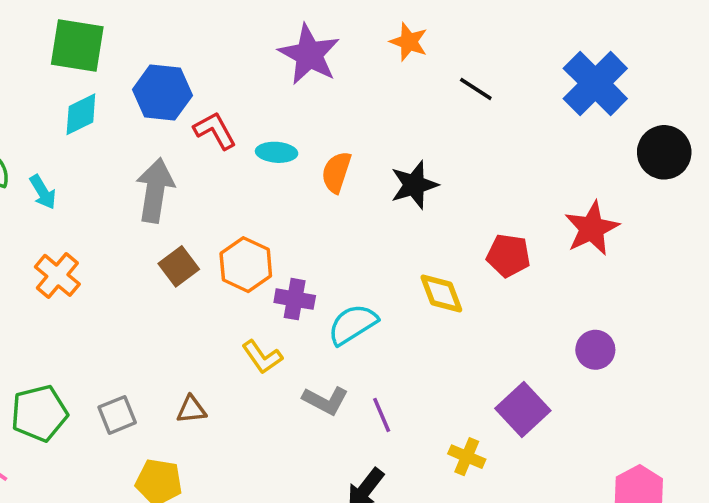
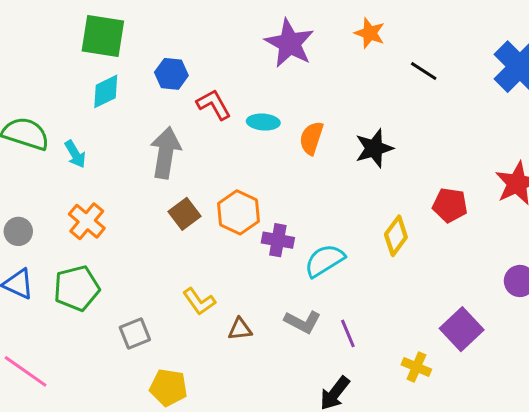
blue hexagon: (162, 93) -> (171, 74), size x0.7
yellow diamond: (441, 294) -> (396, 236), turned 57
yellow L-shape: (262, 357) -> (199, 301), moved
brown triangle: (191, 410) -> (240, 329), moved
green pentagon: (39, 413) -> (77, 288), moved

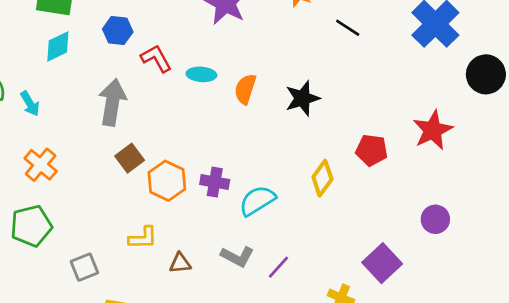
orange hexagon: (238, 212) -> (167, 181), moved
yellow L-shape: (199, 301) -> (143, 238), turned -56
purple line: (348, 333) -> (279, 267), turned 65

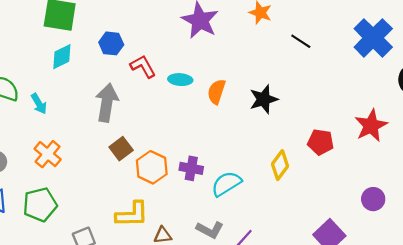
yellow L-shape: (143, 238) -> (132, 214), size x1.4

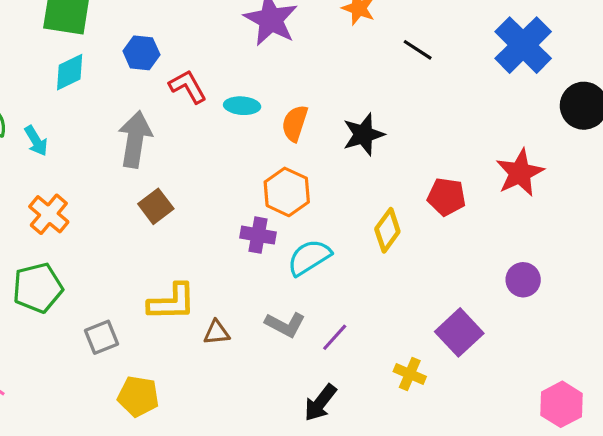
orange hexagon: (152, 167) -> (287, 192), moved

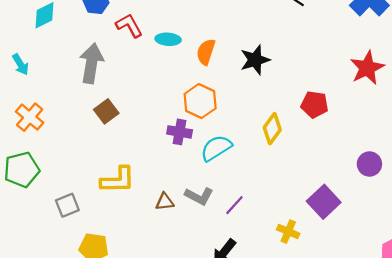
red star: (520, 173) -> (367, 68), moved
brown triangle: (217, 332) -> (165, 202), moved

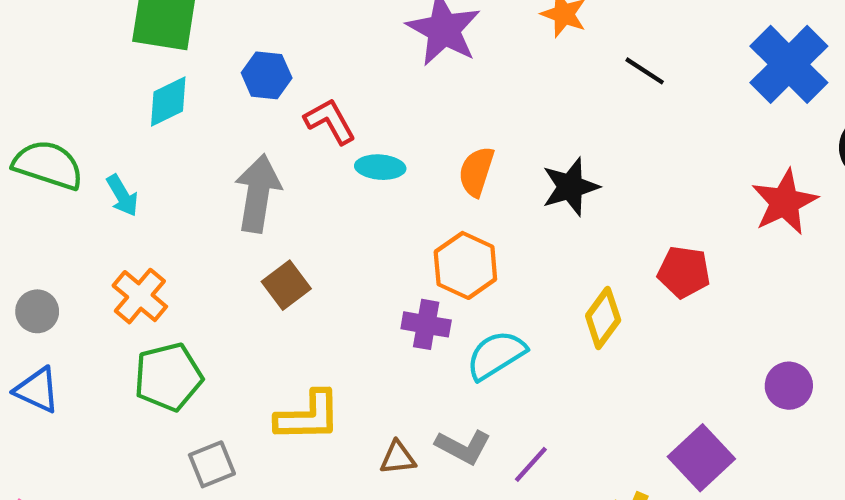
cyan ellipse: (168, 39) -> (380, 167), moved
green pentagon: (22, 170) -> (168, 377), moved

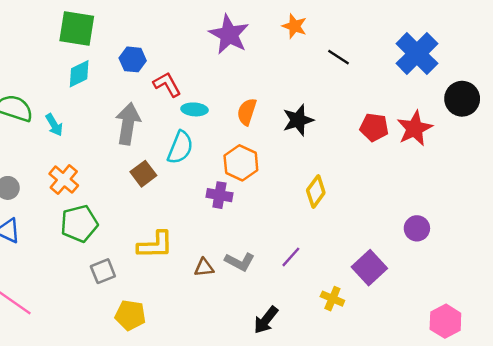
red pentagon: (684, 272) -> (374, 127), moved
cyan semicircle: (496, 355) -> (180, 147), moved, turned 144
purple line: (531, 464) -> (291, 257), moved

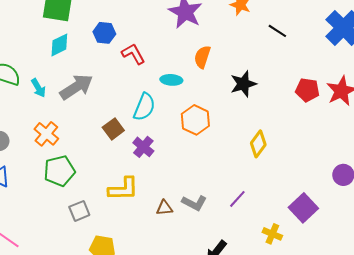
cyan ellipse: (195, 109) -> (171, 80), moved
orange semicircle: (247, 112) -> (202, 57), moved
gray arrow: (128, 124) -> (76, 87), moved, turned 48
purple cross: (219, 195) -> (143, 147), moved, turned 30

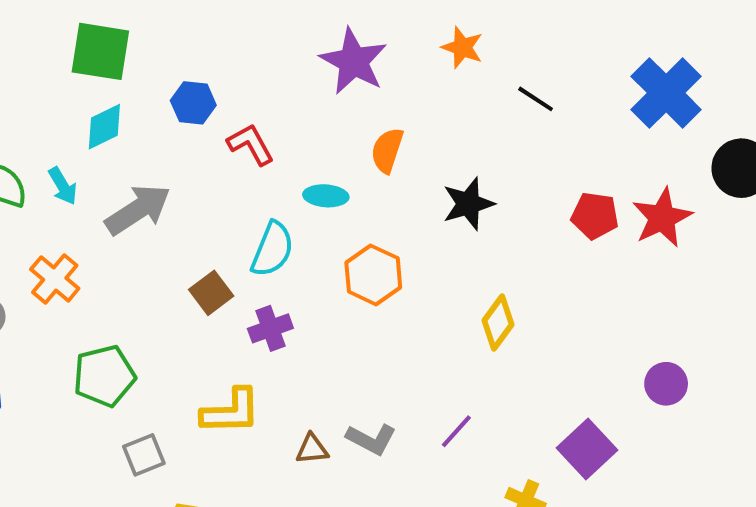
cyan arrow: (38, 88) -> (63, 186), moved
orange cross: (46, 134) -> (55, 279), moved
purple cross: (143, 147) -> (270, 328), turned 30

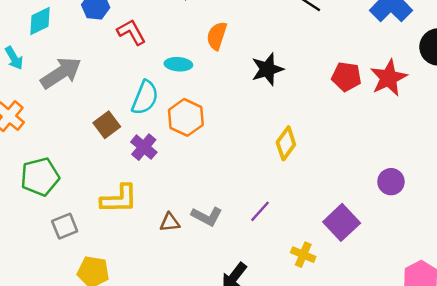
orange hexagon: (373, 275) -> (186, 117), moved
purple cross: (270, 328) -> (144, 147), turned -30

